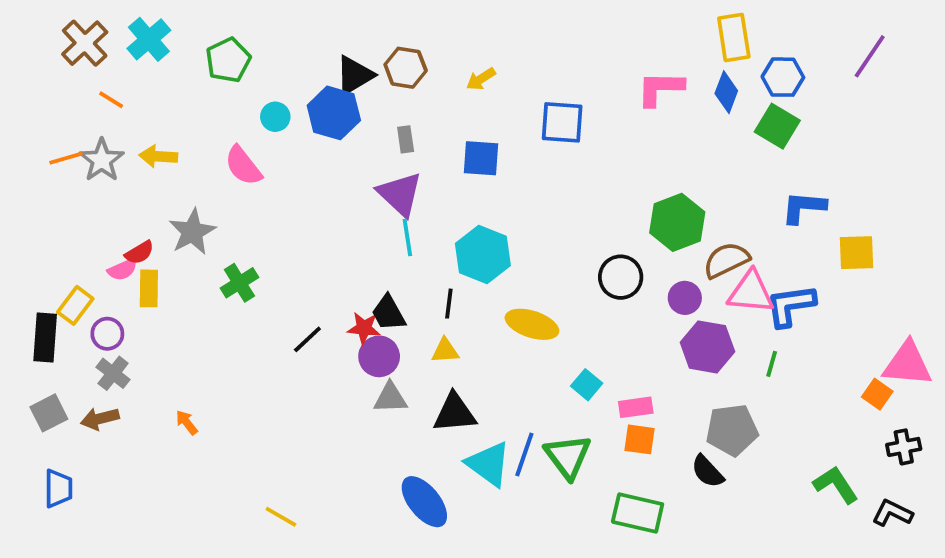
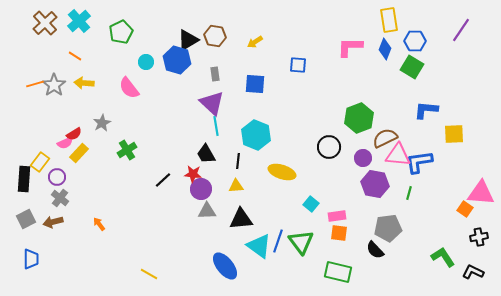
orange line: (111, 100) -> (75, 56), moved
blue square: (562, 122) -> (298, 65), size x0.7
gray star: (192, 232) -> (102, 123), size x0.7
yellow rectangle: (149, 288) -> (79, 153), turned 42
black trapezoid: (389, 313) -> (206, 154), moved

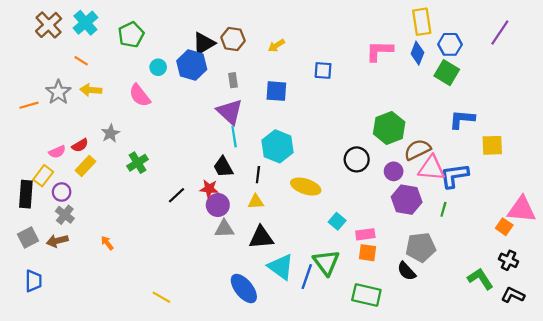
orange line: (35, 84) -> (29, 105), moved
pink semicircle: (65, 143) -> (57, 152), moved
black cross: (479, 237) -> (509, 260), moved, turned 36
blue line: (278, 241) -> (307, 277), moved

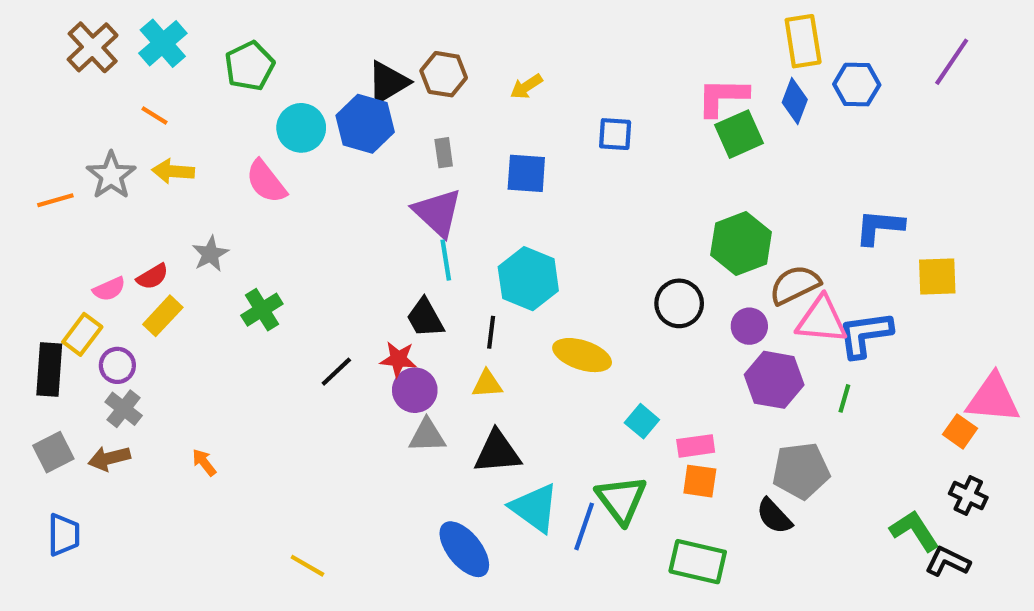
cyan circle: (158, 67) -> (301, 128), size x1.5
green square: (447, 73) -> (739, 134), moved, turned 35
black L-shape: (513, 295) -> (948, 562), moved

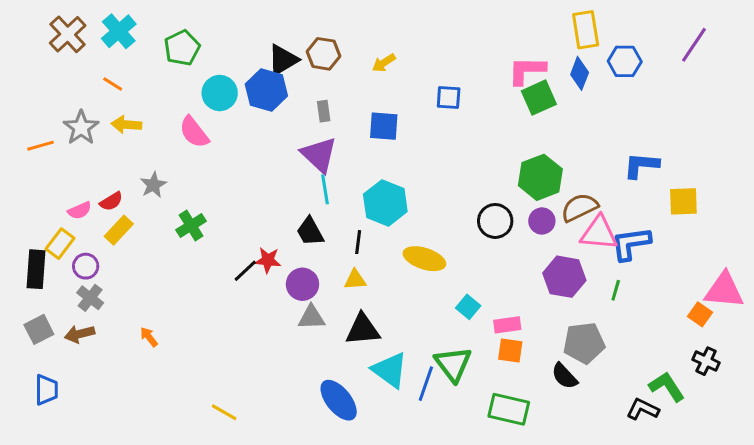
purple circle: (749, 326) -> (542, 221), moved
red star: (398, 359) -> (268, 260), moved
black L-shape: (948, 562) -> (643, 409), moved

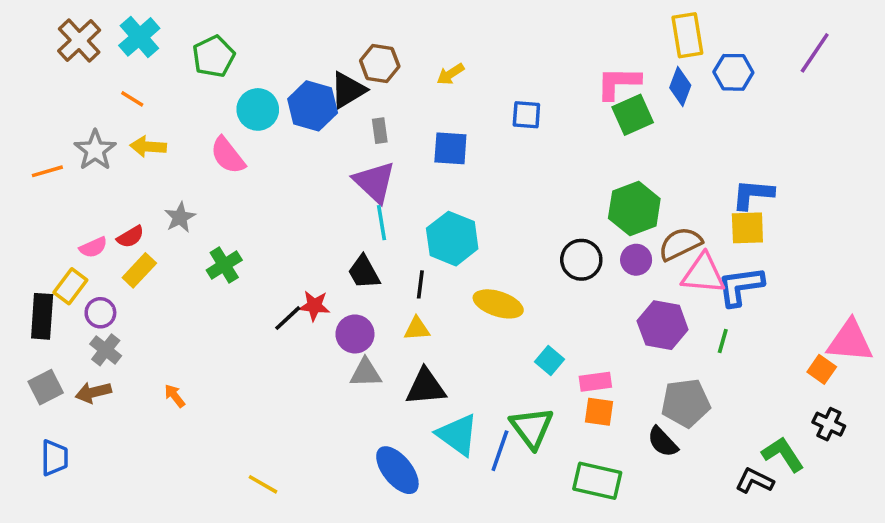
black triangle: (283, 60) -> (348, 90), moved
yellow square: (683, 201) -> (747, 228), moved

